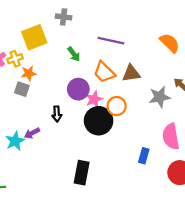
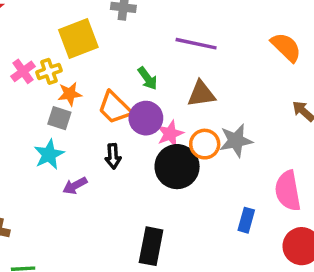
green arrow: (74, 54) -> (148, 78), moved
orange trapezoid: (104, 72) -> (115, 108), moved
brown triangle: (131, 73) -> (201, 94), moved
gray star: (159, 97) -> (236, 141), moved
cyan star: (15, 141) -> (49, 154), moved

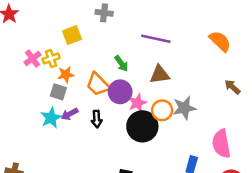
yellow square: (78, 39) -> (72, 35), size x0.7
purple arrow: (75, 186) -> (70, 114), moved

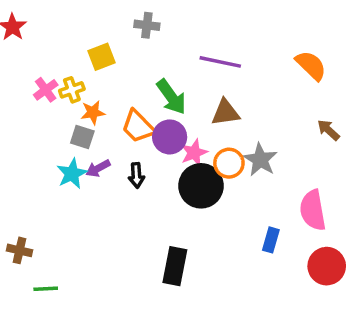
green arrow: (121, 63) -> (171, 97), size x1.5
gray star: (184, 108) -> (260, 160), turned -30

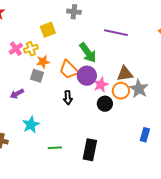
brown triangle: (225, 113) -> (125, 74), moved
purple arrow: (98, 168) -> (17, 94), moved
cyan star: (72, 174) -> (31, 125), moved
black circle: (201, 186) -> (105, 104), size x0.6
green line: (46, 289) -> (55, 148), moved

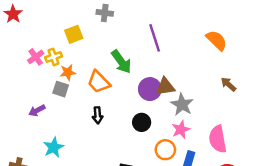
purple line: (116, 33) -> (155, 38), turned 60
purple circle: (87, 76) -> (150, 89), moved
pink star: (101, 85) -> (181, 130), moved
orange circle: (121, 91) -> (165, 150), moved

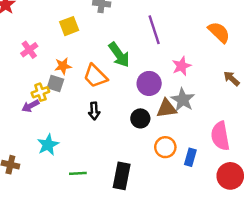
yellow cross: (54, 57) -> (40, 92), moved
brown triangle: (165, 87) -> (167, 108), moved
pink star: (181, 130) -> (182, 66), moved

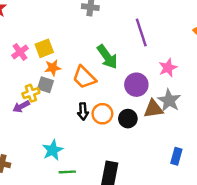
yellow square: (69, 26) -> (44, 48), moved
cyan star: (48, 145) -> (53, 150), moved
orange circle: (165, 147) -> (102, 114), moved

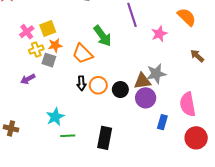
pink star: (168, 68) -> (159, 34), moved
purple circle: (136, 85) -> (146, 98), moved
yellow cross: (31, 93) -> (36, 50), moved
gray star: (169, 100) -> (156, 74), turned 30

